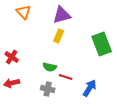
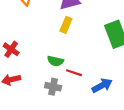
blue arrow: (90, 88) -> (102, 85), turned 30

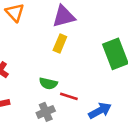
gray cross: (53, 87) -> (46, 112), turned -35

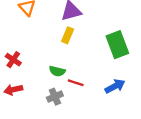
blue arrow: (100, 111) -> (115, 86), moved

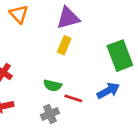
blue arrow: (115, 86) -> (108, 91), moved

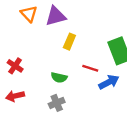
purple triangle: (68, 18) -> (56, 16), moved
red line: (73, 98) -> (90, 68), moved

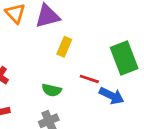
blue arrow: (109, 82) -> (112, 96), turned 54

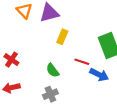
green semicircle: (52, 90) -> (53, 70), turned 40

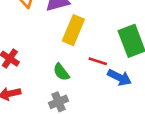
yellow rectangle: (62, 37) -> (73, 30), size x1.5

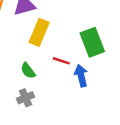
blue arrow: (119, 77) -> (81, 76), turned -130

